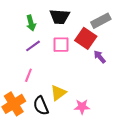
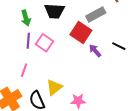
pink square: (61, 45) -> (44, 43), moved, turned 36
purple line: (33, 46) -> (28, 41), turned -49

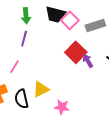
red square: (81, 32) -> (76, 52), moved
pink square: (44, 43) -> (70, 20), moved

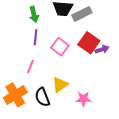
pink square: (70, 20) -> (60, 47), moved
gray rectangle: (95, 26) -> (82, 14), moved
purple arrow: (88, 61) -> (102, 49), turned 112

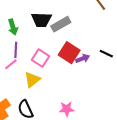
pink line: (30, 67) -> (11, 64), moved, turned 32
yellow triangle: (60, 85) -> (32, 80), moved

